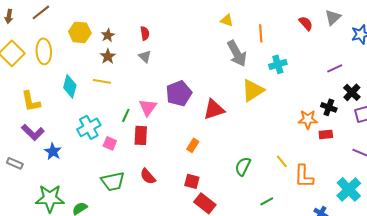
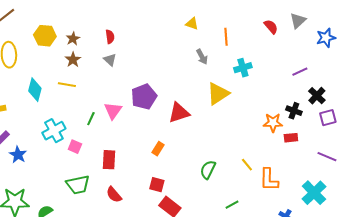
gray arrow: (237, 53) -> (202, 57), size x0.6
red rectangle: (141, 135) -> (109, 160), moved
red semicircle: (148, 176) -> (114, 195), moved

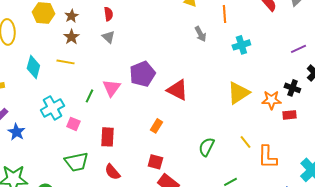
yellow triangle: (218, 94) -> (238, 93), moved
red triangle: (179, 113) -> (177, 90), turned 45

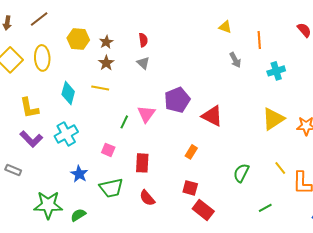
cyan cross: (52, 108) -> (66, 134), moved
blue star: (16, 132) -> (79, 174), moved

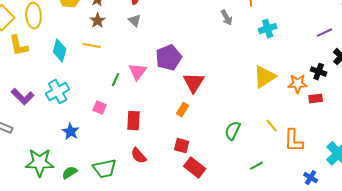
yellow L-shape: (29, 108) -> (19, 46), moved
red triangle: (212, 116) -> (194, 83), moved, turned 35
green trapezoid: (111, 188) -> (105, 169), moved

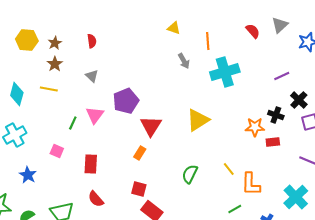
gray triangle: (135, 21) -> (92, 76), moved
cyan cross: (268, 29) -> (225, 72), size x1.6
yellow triangle: (265, 77) -> (198, 120), moved
green line: (257, 166) -> (235, 209), moved

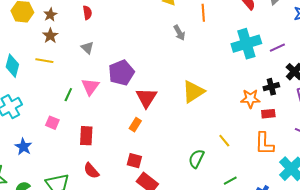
cyan cross: (225, 72) -> (246, 44), moved
black cross: (276, 115) -> (271, 87), turned -35
green semicircle: (190, 174) -> (196, 159), moved
orange L-shape: (251, 184) -> (264, 144), moved

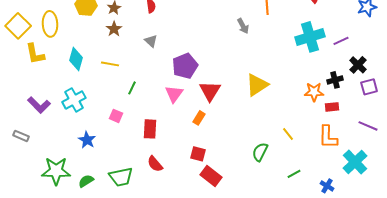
yellow line: (44, 61) -> (110, 64), moved
pink triangle: (90, 87) -> (174, 94), moved

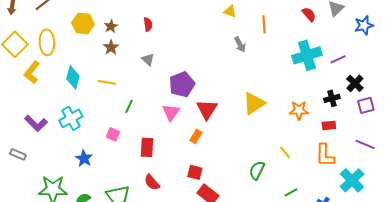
yellow L-shape: (35, 54) -> (32, 72), turned 50
orange star: (314, 92) -> (299, 110), moved

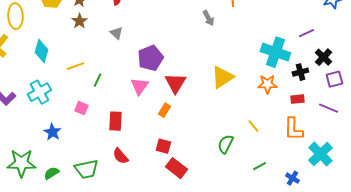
cyan cross: (307, 55) -> (275, 52), moved, turned 36
yellow line: (107, 82) -> (75, 66), moved, turned -30
purple line: (365, 144) -> (328, 108), moved

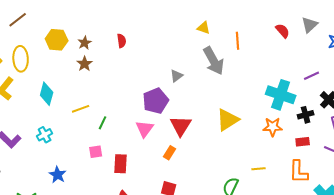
gray arrow: (208, 18) -> (214, 61), size x1.8
gray triangle: (116, 33) -> (177, 76), moved, turned 40
cyan cross: (39, 92) -> (45, 135), size x0.7
pink square: (81, 108) -> (96, 152), moved, turned -32
yellow line: (253, 126) -> (259, 169), turned -56

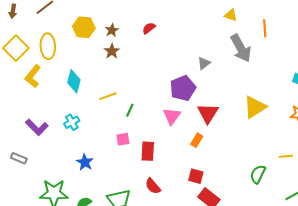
red semicircle: (122, 41) -> (149, 28), turned -120

